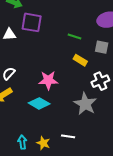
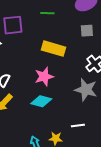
green line: (74, 37) -> (47, 13), moved
yellow rectangle: (80, 60) -> (54, 49), moved, size x1.6

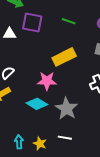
yellow rectangle: (54, 49) -> (64, 57), turned -60
gray star: (86, 90) -> (66, 109), moved

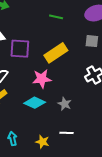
purple square: (32, 23) -> (20, 49), moved
gray star: (66, 109) -> (65, 104), size x0.6
cyan arrow: (19, 142) -> (12, 139), moved

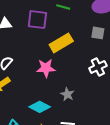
purple square: (20, 49) -> (37, 20), moved
cyan diamond: (35, 103) -> (40, 107), moved

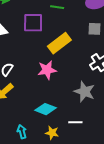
gray star: (67, 94) -> (84, 92), moved, size x1.5

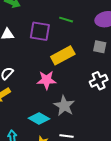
gray star: (84, 92) -> (64, 106), moved

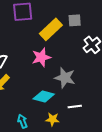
gray square: (100, 47) -> (75, 20), moved

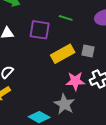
pink star: (41, 57) -> (75, 81), moved

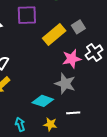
gray square: (88, 51) -> (78, 27), turned -32

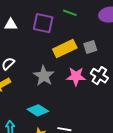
white cross: (94, 52) -> (99, 76), turned -36
gray star: (65, 84) -> (44, 76), moved

